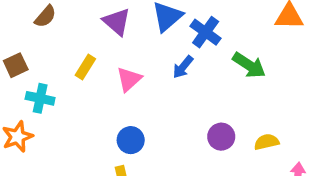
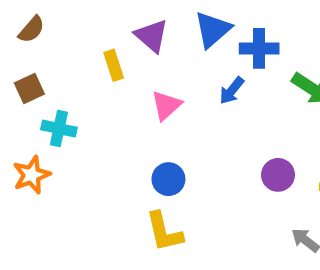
brown semicircle: (45, 16) -> (31, 29), moved
blue cross: (206, 32) -> (259, 48), turned -36
yellow rectangle: (85, 67) -> (114, 65), moved, turned -50

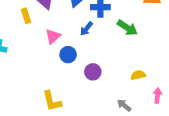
purple circle: (278, 175) -> (93, 72), moved
blue circle: (168, 179) -> (68, 55), moved

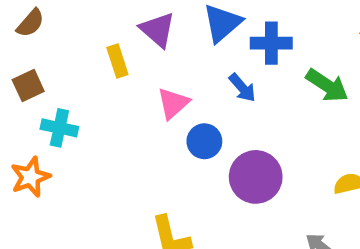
blue arrow: (86, 29) -> (242, 88), turned -80
purple circle: (93, 72) -> (256, 177), size x1.5

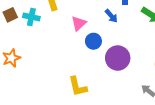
cyan cross: (59, 128) -> (31, 17), moved

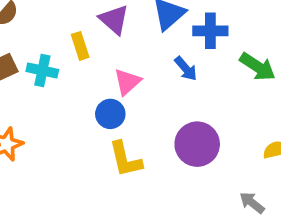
blue circle: (93, 41) -> (110, 114), moved
yellow L-shape: (78, 86) -> (125, 159), moved

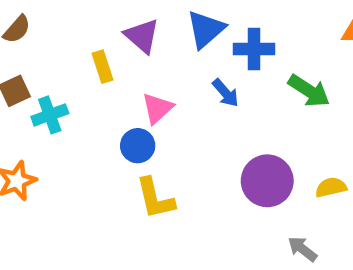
cyan cross: (42, 70) -> (50, 115), moved, turned -32
purple circle: (197, 144) -> (267, 181), moved

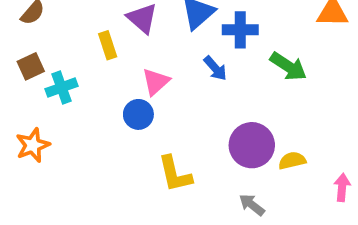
yellow semicircle: (331, 187) -> (292, 161), moved
yellow L-shape: (155, 198) -> (175, 174), moved
gray arrow: (302, 249) -> (252, 205), moved

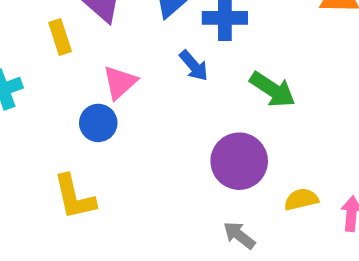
green arrow: (288, 66) -> (273, 90), moved
yellow semicircle: (292, 161) -> (301, 199), moved
yellow L-shape: (175, 174) -> (74, 197), moved

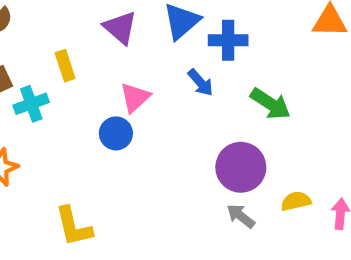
yellow rectangle: (60, 37) -> (65, 66), moved
yellow L-shape: (74, 197) -> (74, 227), moved
gray arrow: (239, 235) -> (241, 216), moved

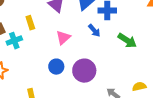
blue circle: (116, 133) -> (56, 67), moved
purple circle: (241, 167) -> (84, 71), moved

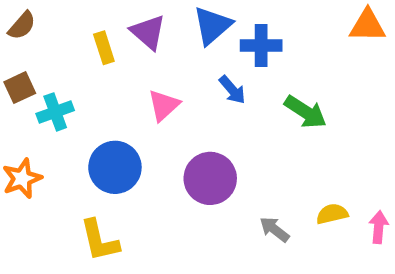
yellow rectangle: (30, 23) -> (104, 48), moved
blue circle: (56, 67) -> (115, 167), moved, size x1.5

